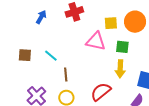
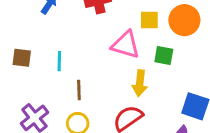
cyan line: (51, 56) -> (59, 61), turned 48
yellow arrow: (120, 69) -> (140, 83), moved

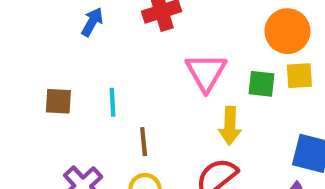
yellow square: (149, 20) -> (299, 76), moved
pink triangle: (126, 45) -> (206, 72), turned 48

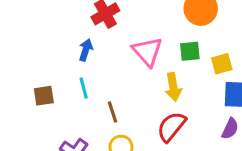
blue arrow: (92, 22) -> (86, 50), moved
yellow square: (299, 76) -> (222, 64), moved

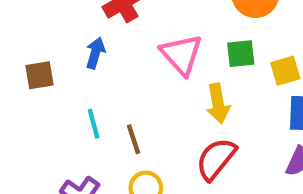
cyan line: (84, 88) -> (94, 124), moved
brown square: (44, 96) -> (40, 75), moved

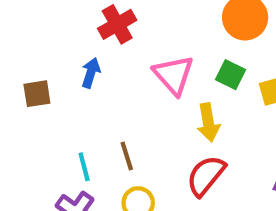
green square: (241, 54) -> (231, 75), turned 32
cyan line: (94, 124) -> (84, 167), moved

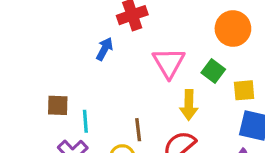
brown square: (37, 94) -> (58, 105), moved
brown line: (127, 156) -> (138, 130), moved

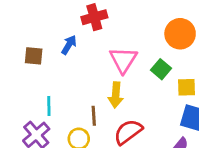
brown square: (58, 105) -> (34, 56), moved
yellow arrow: (189, 105) -> (116, 95), moved

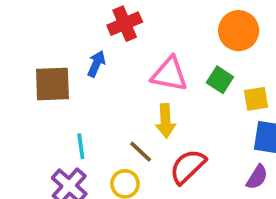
brown square: (34, 56) -> (52, 84), size x1.5
pink triangle: (123, 60) -> (169, 74), turned -44
brown line: (94, 116) -> (141, 152), turned -36

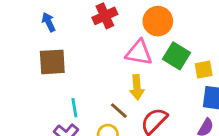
orange circle: (239, 31) -> (158, 21), moved
blue arrow: (96, 64) -> (49, 22), moved, turned -48
green square: (220, 80) -> (177, 56), size x1.4

